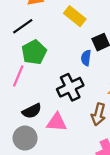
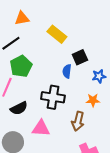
black cross: (70, 87) -> (53, 97), turned 35
black semicircle: (32, 111) -> (19, 108), moved

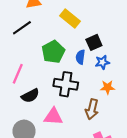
green pentagon: (21, 66) -> (53, 52), moved
blue star: (99, 76) -> (102, 62), moved

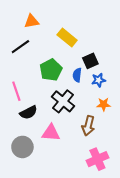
pink line: (18, 74) -> (16, 91), turned -42
black cross: (66, 84) -> (63, 101), turned 30

